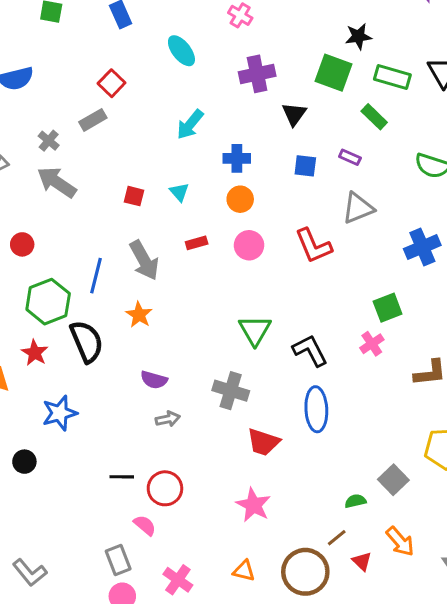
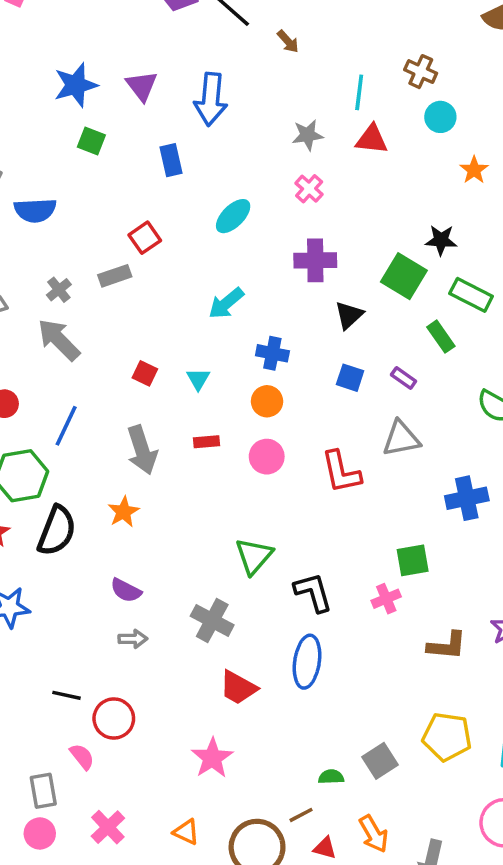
cyan ellipse: (181, 51) -> (233, 216), turned 72
blue line: (96, 276) -> (66, 426), moved
black semicircle: (87, 341) -> (57, 531), turned 33
red triangle: (362, 561) -> (325, 848), turned -40

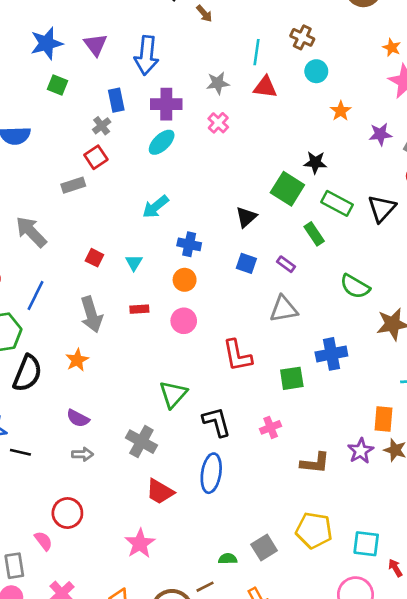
purple cross: (315, 260) -> (166, 104), moved
gray cross: (59, 290) -> (102, 126), moved
red L-shape: (341, 472) -> (237, 355), moved
green square: (413, 560) -> (292, 378), moved
black line: (66, 695) -> (20, 452), moved

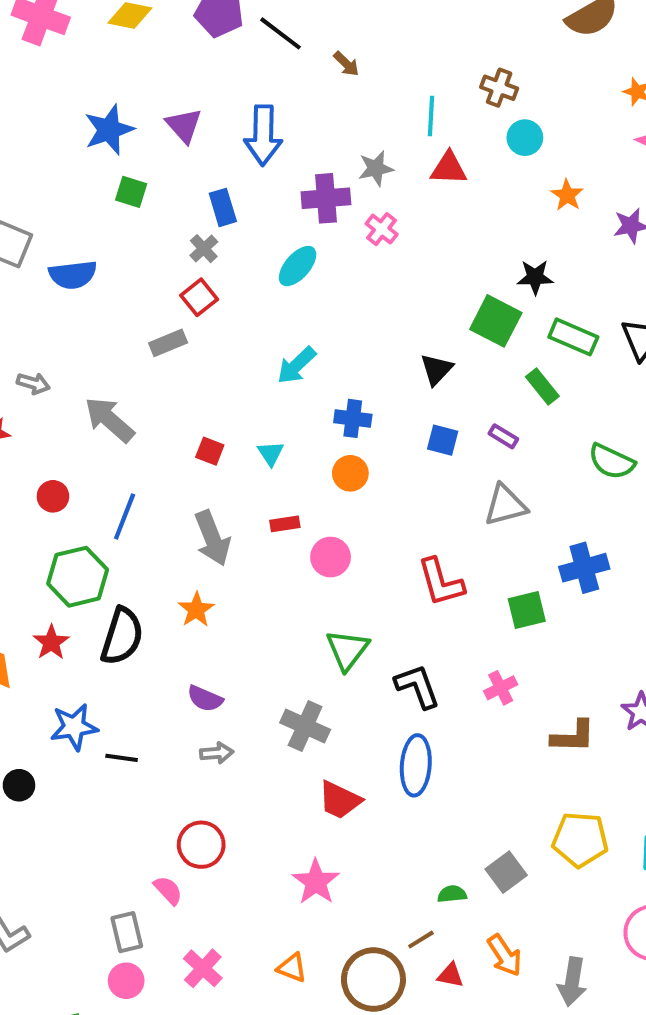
purple cross: (166, 104) -> (326, 198), moved
pink circle: (184, 321) -> (331, 557), moved

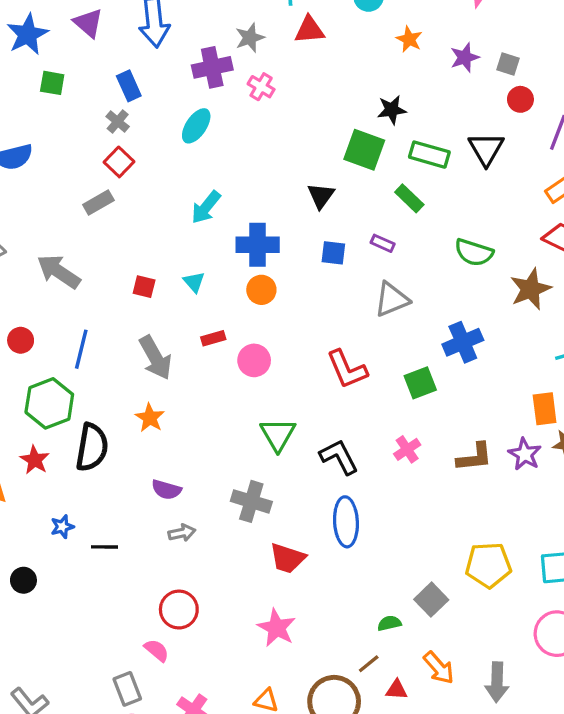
blue cross: (353, 418) -> (258, 245), size x1.4
blue star: (74, 727) -> (62, 527), size x0.6
brown L-shape: (573, 736) -> (474, 457), moved

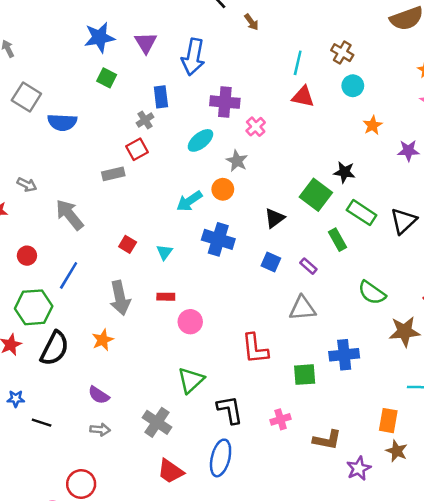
gray star: (250, 38) -> (237, 161), moved, turned 30
orange circle: (261, 290) -> (223, 189), moved
purple star: (525, 454) -> (359, 468), moved

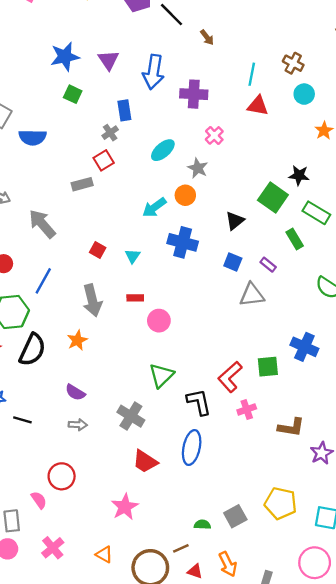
purple cross: (225, 102) -> (194, 94), moved
gray triangle: (302, 308) -> (252, 295), moved
red L-shape: (255, 349) -> (230, 377), moved, turned 56
blue cross: (344, 355) -> (304, 347), turned 32

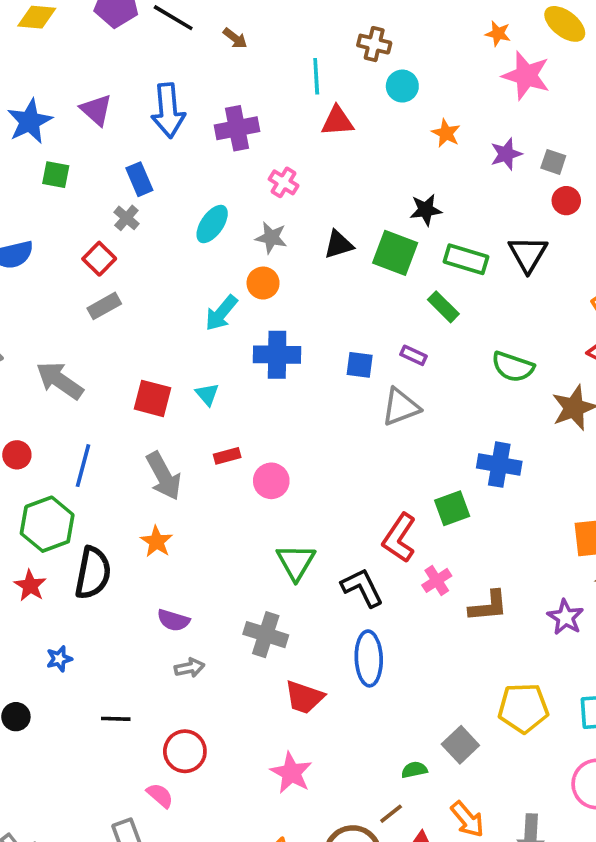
red square: (104, 160) -> (99, 259), moved
black triangle: (235, 221) -> (339, 244), moved, turned 36
red square: (98, 250) -> (153, 398), size x1.5
black line: (22, 420) -> (116, 719), moved
brown L-shape: (291, 427) -> (488, 606), moved

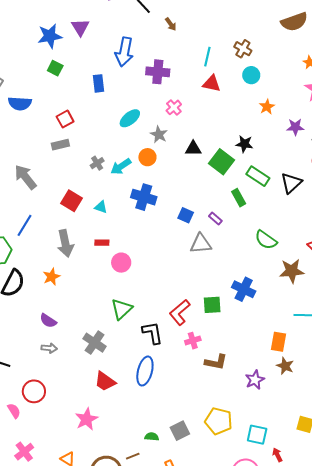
purple triangle: (96, 110) -> (80, 27), moved
gray cross: (126, 218) -> (97, 163), moved
cyan triangle: (207, 394) -> (101, 207), turned -48

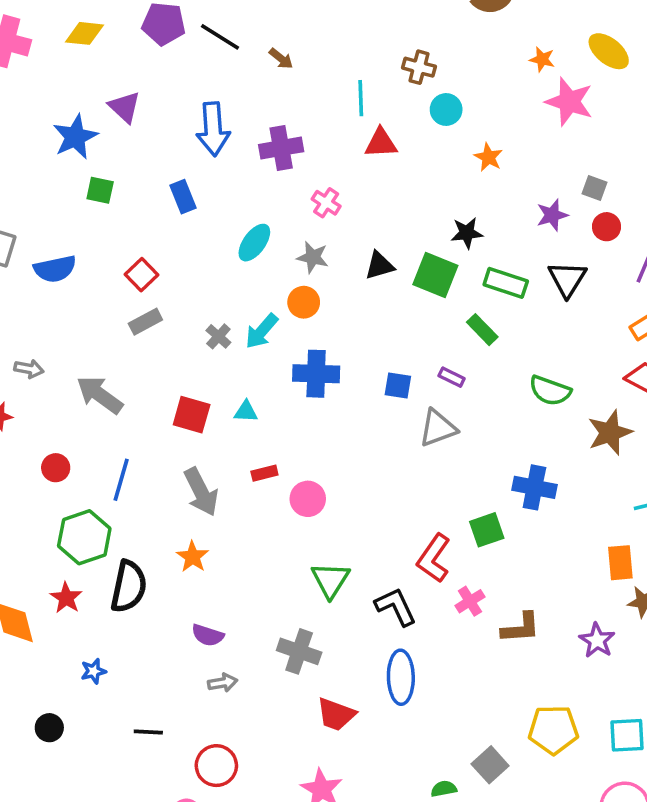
purple star: (295, 127) -> (552, 215), moved

